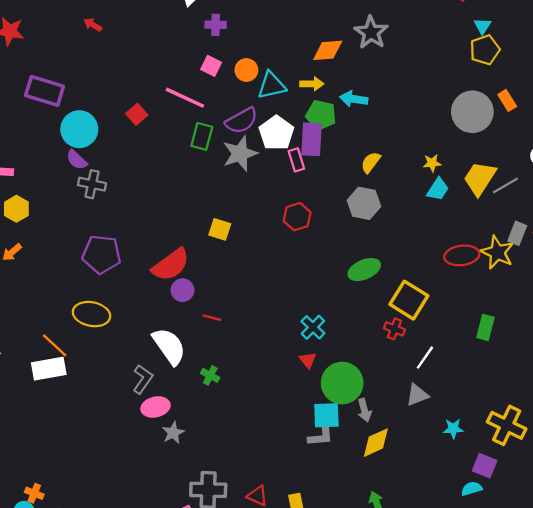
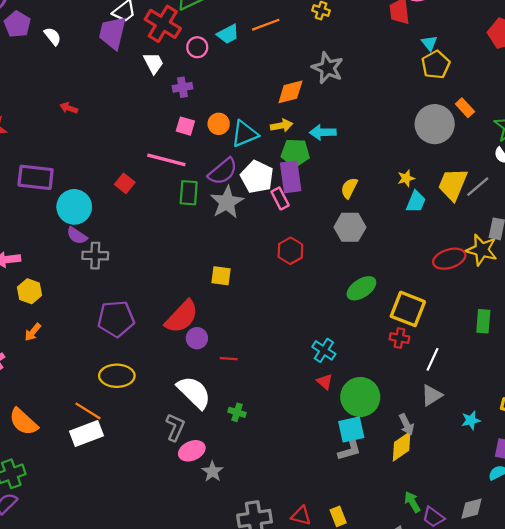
gray arrow: (364, 410) -> (406, 424), moved

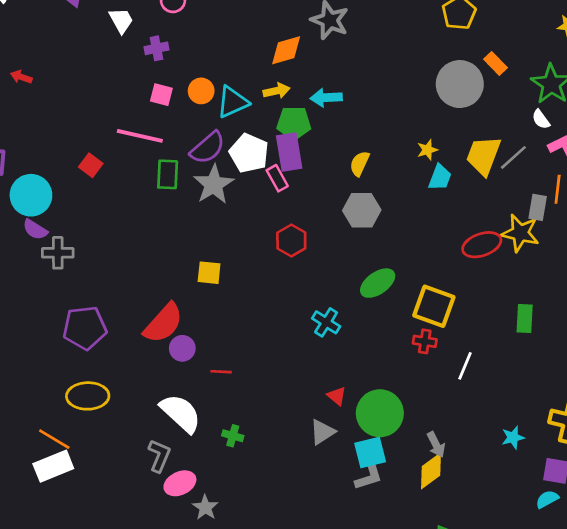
cyan cross: (324, 350) -> (326, 322), moved
gray triangle: (432, 395) -> (322, 432), moved

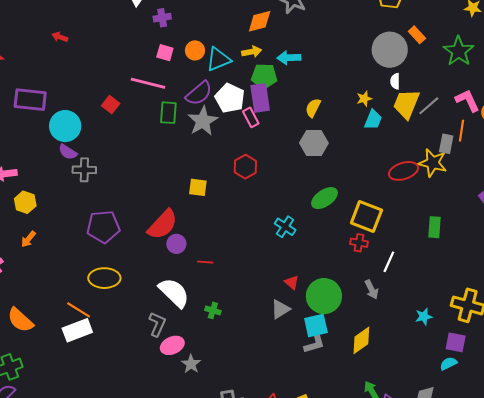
white semicircle: (541, 119) -> (395, 81), moved, turned 35
red hexagon: (291, 241) -> (245, 167), moved
gray arrow: (436, 445) -> (372, 289), moved

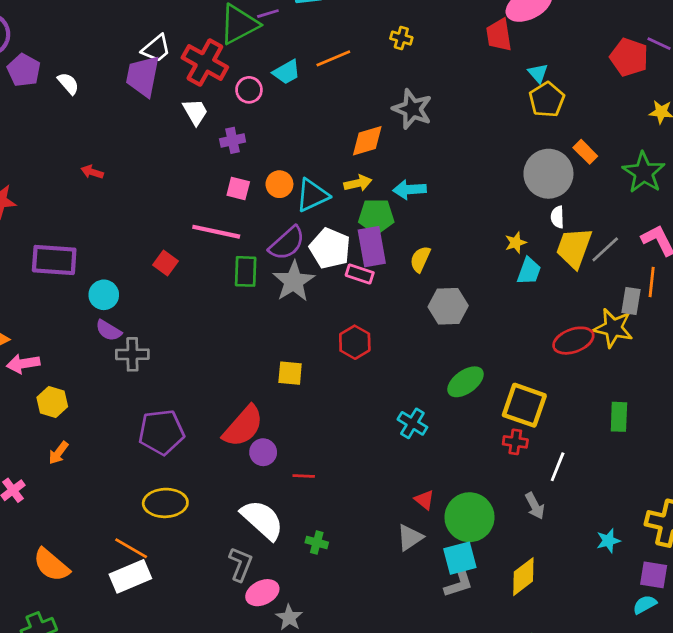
yellow semicircle: (313, 108) -> (420, 259), moved
pink rectangle: (251, 117) -> (360, 274), turned -42
cyan circle: (65, 126) -> (104, 295), size x0.7

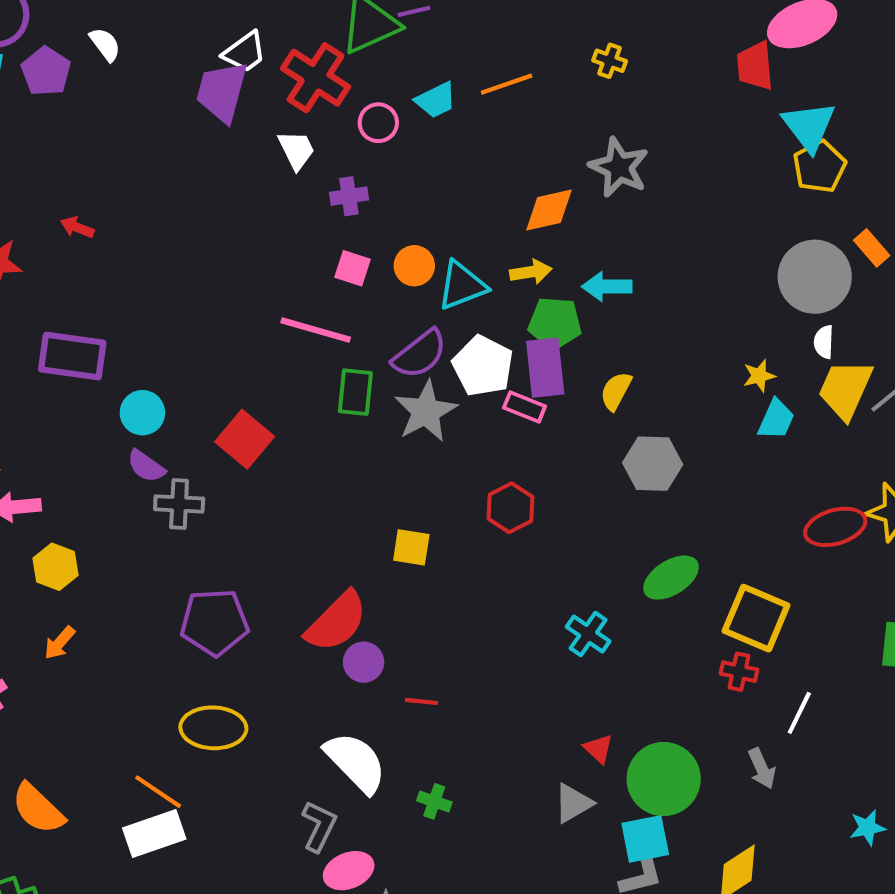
cyan triangle: (538, 73) -> (809, 126), size x1.8
white semicircle: (68, 84) -> (105, 44), moved
red arrow: (92, 172) -> (77, 227), moved
red square: (166, 263) -> (245, 439), moved, size x1.5

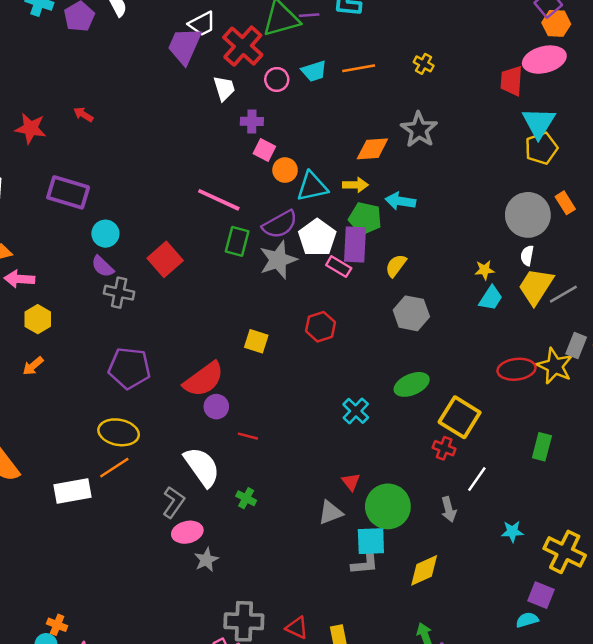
pink square: (352, 268) -> (264, 150), moved
orange line: (158, 792) -> (114, 468), moved, turned -76
cyan star: (867, 828) -> (512, 532), moved

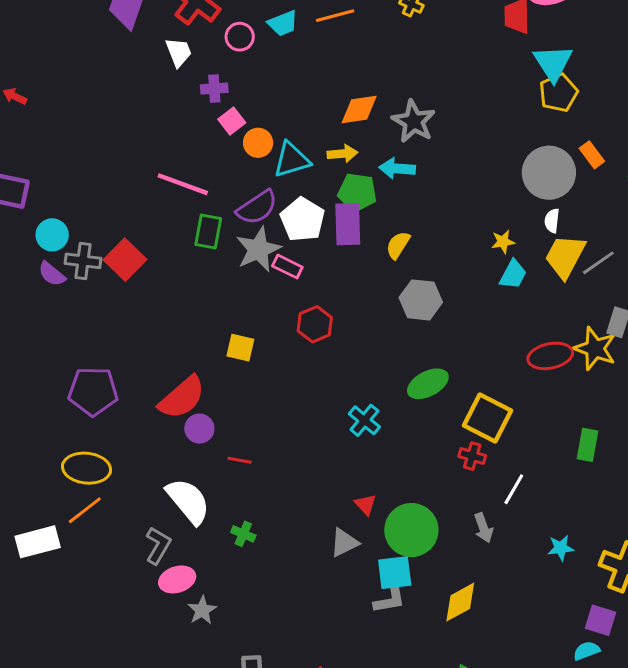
gray star: (419, 130) -> (414, 121), moved
pink square: (264, 150) -> (232, 121), turned 30
pink rectangle: (339, 267) -> (287, 267), moved
gray cross: (119, 293) -> (83, 261), moved

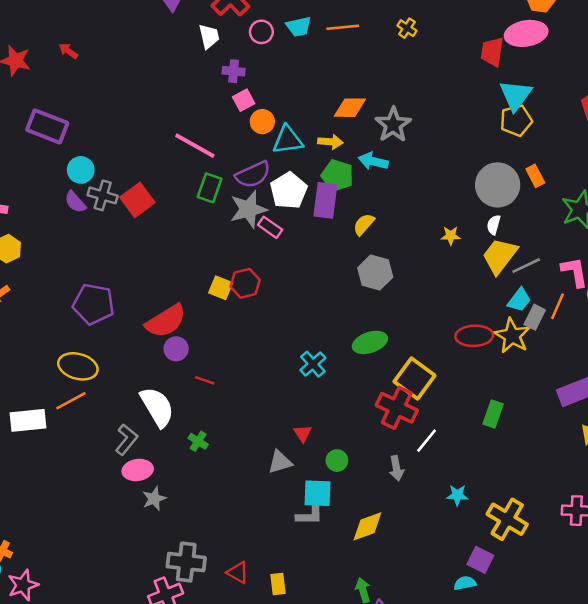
cyan trapezoid: (513, 274) -> (519, 300), moved
red hexagon: (315, 324) -> (245, 283), moved
red cross: (472, 456) -> (397, 408), size x1.8
green circle: (411, 530) -> (337, 461), size x0.5

